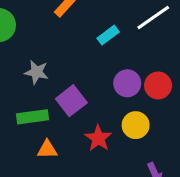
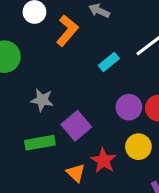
orange triangle: (47, 149) -> (76, 173), moved, turned 48

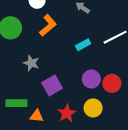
orange L-shape: (67, 30) -> (48, 25), moved
green rectangle: (40, 143) -> (16, 103), moved
orange triangle: (76, 173) -> (37, 116), moved, turned -48

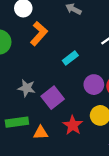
cyan rectangle: (83, 45) -> (70, 58), moved
gray star: (31, 63) -> (27, 88), moved

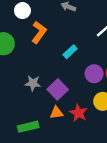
green rectangle: (17, 122) -> (28, 127), moved
orange triangle: (41, 133) -> (56, 113), moved

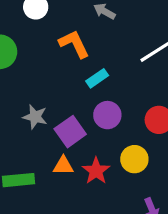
orange L-shape: (39, 32) -> (74, 44), moved, turned -70
purple circle: (94, 74) -> (107, 115), moved

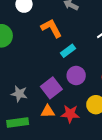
gray star: (35, 117) -> (19, 94), moved
red star: (96, 171) -> (70, 114), turned -30

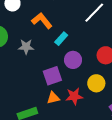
purple square: (51, 88) -> (52, 76), turned 30
gray star: (19, 94) -> (26, 47), moved

